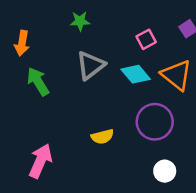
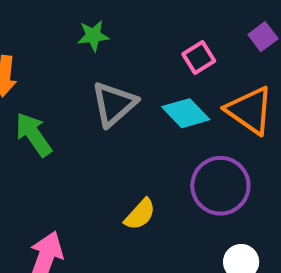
yellow semicircle: (102, 137) -> (140, 214), turned -30

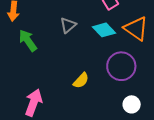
gray triangle: (114, 104) -> (68, 25), size x0.7

